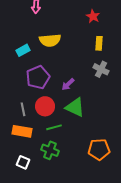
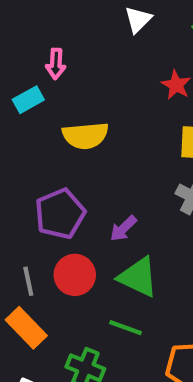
cyan rectangle: (23, 50) -> (28, 100), moved
green line: (54, 127) -> (125, 328), moved, turned 35
orange rectangle: (22, 131) -> (26, 328), turned 36

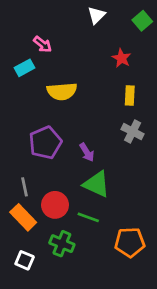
pink arrow: (56, 64) -> (43, 44), turned -54
purple arrow: (123, 228) -> (87, 152), turned -78
red circle: (75, 275) -> (55, 205), moved

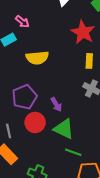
red star: (121, 58) -> (83, 32), size x1.6
red circle: (55, 205) -> (35, 122), moved
green line: (88, 217) -> (73, 152), moved

